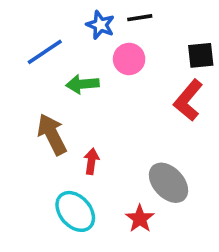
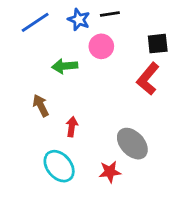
blue line: (45, 52) -> (35, 22), moved
brown arrow: (52, 134) -> (41, 106), size x0.7
red star: (140, 219) -> (110, 172), turned 30

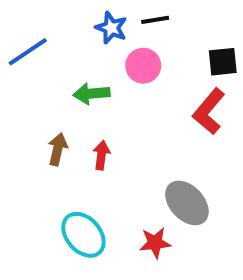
blue line: (35, 22) -> (28, 52), moved
brown arrow: (41, 106) -> (58, 149), turned 40
red arrow: (72, 127) -> (101, 155), moved

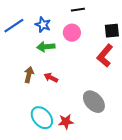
blue star: (111, 28) -> (43, 25), moved
red arrow: (101, 155) -> (51, 78), turned -72
red star: (155, 243) -> (66, 122), moved

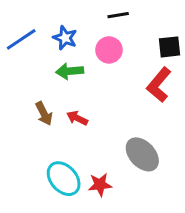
brown arrow: (29, 75) -> (44, 114), turned 140

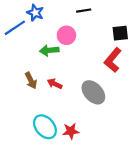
blue star: (65, 38) -> (35, 13), moved
pink circle: (109, 50) -> (66, 35), moved
gray ellipse: (142, 154) -> (93, 92), moved

